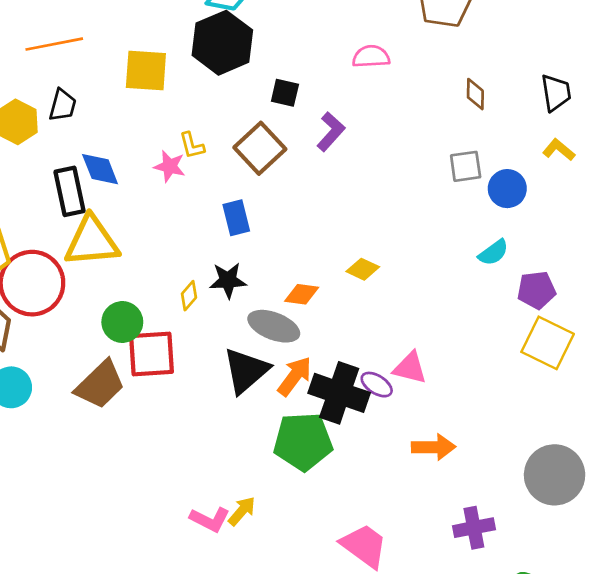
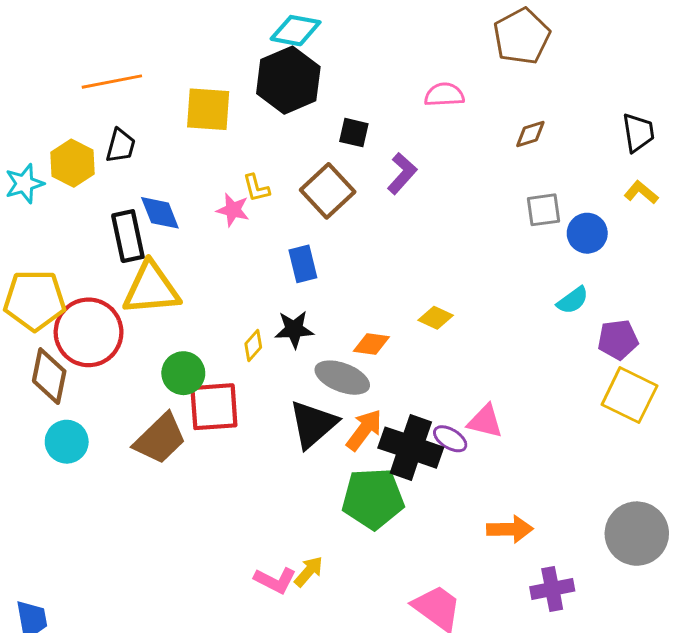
brown diamond: (475, 94) -> (530, 134), moved, turned 72
orange arrow: (434, 447) -> (510, 529), moved

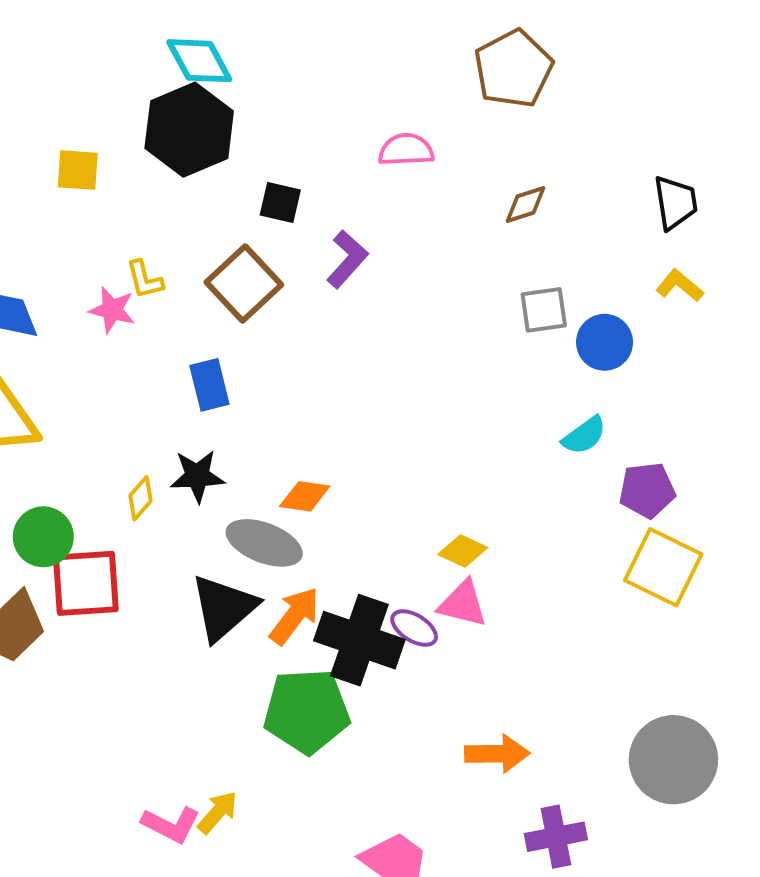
cyan diamond: (296, 31) -> (199, 61), turned 51
yellow square: (208, 109) -> (78, 170), size x0.7
yellow diamond: (436, 318) -> (463, 551), moved

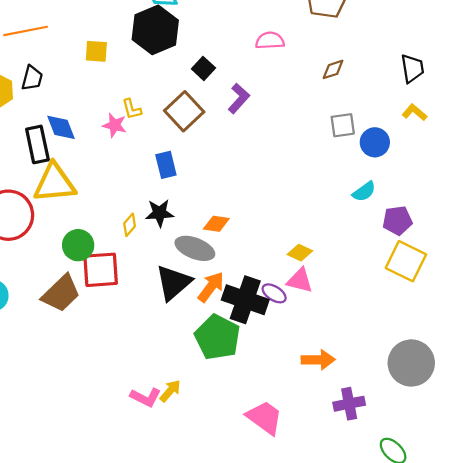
black square: (280, 202) -> (203, 68), turned 30
green pentagon: (307, 711) -> (217, 337), turned 30

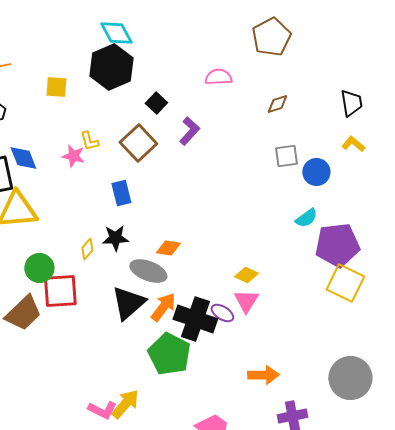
purple pentagon: (397, 221) -> (337, 245), size x1.6
pink triangle: (300, 281) -> (246, 301), turned 48
yellow arrow: (170, 391) -> (125, 404), size x1.4

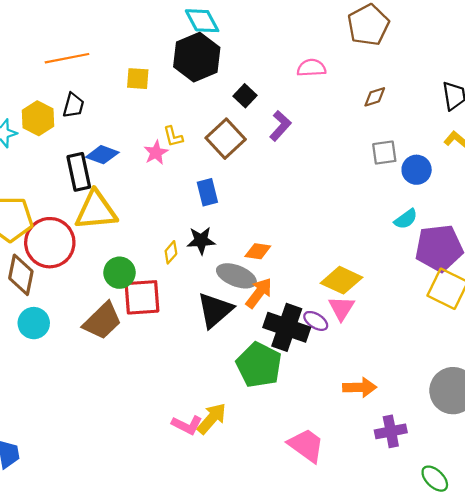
pink star: (73, 156) -> (156, 153), turned 30
blue diamond: (23, 158) -> (102, 155), turned -48
yellow diamond: (246, 275) -> (341, 280), size x1.6
orange arrow: (163, 307) -> (259, 293), moved

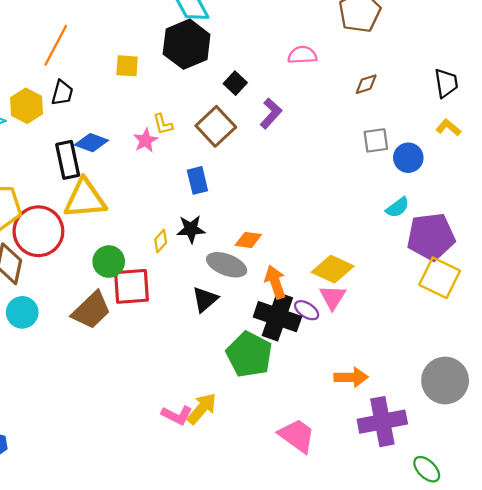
orange line: (67, 58) -> (56, 45), turned -51
orange arrow: (259, 293) -> (275, 282), moved, turned -56
black triangle: (215, 310) -> (205, 299), size x0.7
purple cross: (391, 431) -> (382, 422), size x1.5

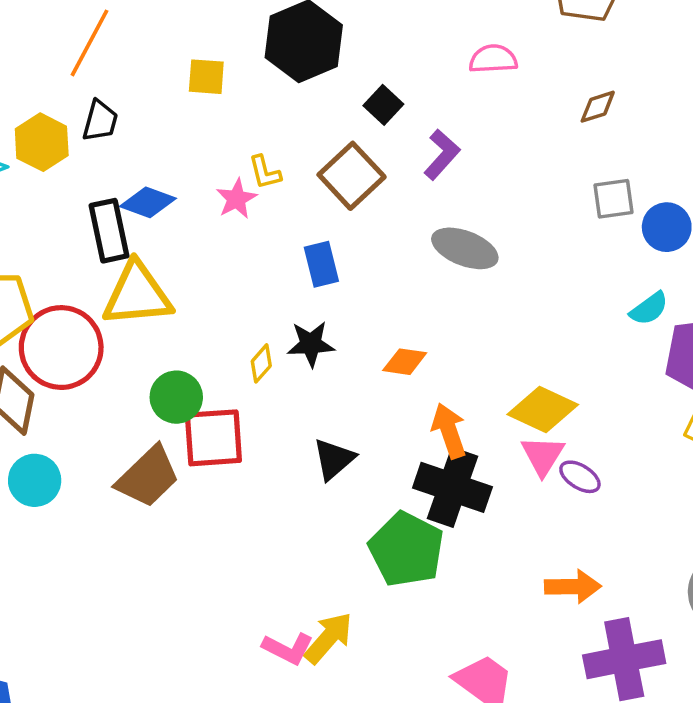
gray ellipse: (227, 265) -> (465, 248), moved
purple ellipse: (307, 310) -> (580, 477), moved

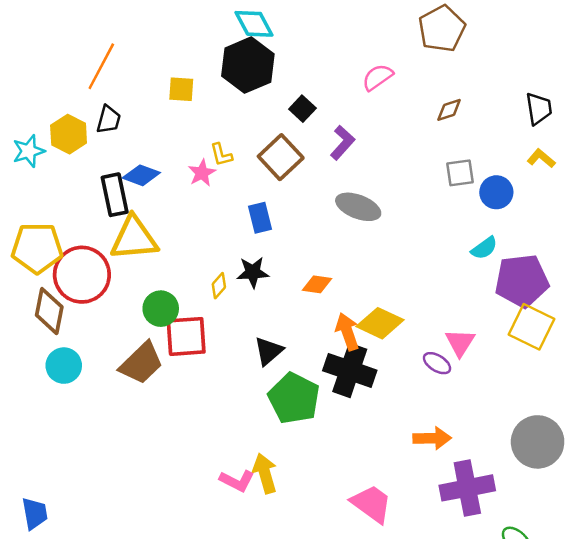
pink semicircle: (493, 59) -> (378, 77), turned -32
yellow diamond: (543, 410) -> (380, 323), moved
pink triangle: (543, 456) -> (460, 343), moved
green pentagon: (406, 549) -> (294, 398), moved
yellow arrow: (329, 638) -> (265, 473), turned -57

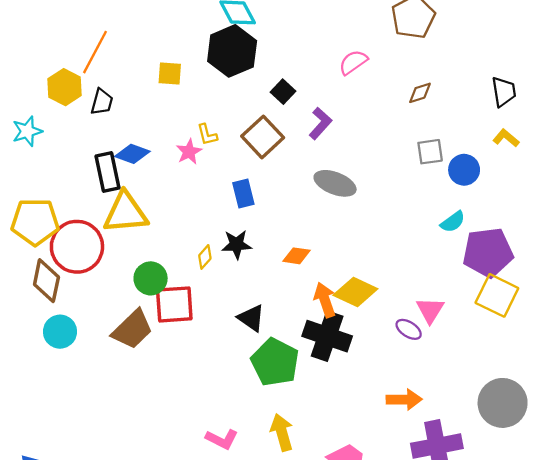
yellow hexagon: (69, 134) -> (65, 87), moved
black triangle: (269, 351) -> (251, 318), turned -44
yellow arrow: (265, 473) -> (282, 432), moved

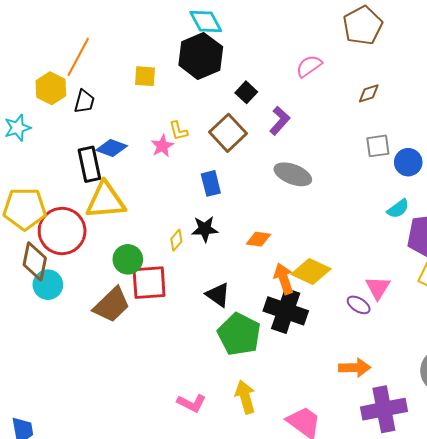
cyan circle: (60, 332) -> (48, 285), moved

